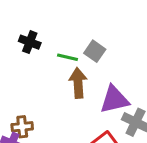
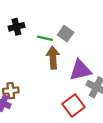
black cross: (30, 42) -> (16, 27), turned -35

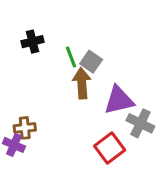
gray square: (66, 34) -> (91, 62), moved
green line: (45, 38) -> (71, 57), turned 56

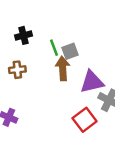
gray square: (91, 62) -> (70, 51), turned 35
brown cross: (25, 128) -> (17, 70), moved

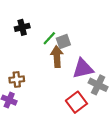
green line: (54, 48) -> (49, 38), turned 64
brown cross: (17, 70) -> (17, 79), moved

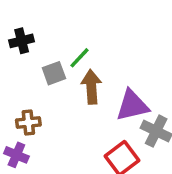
black cross: (22, 27) -> (22, 41), moved
gray square: (63, 41) -> (54, 73), moved

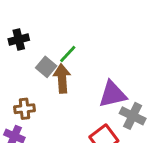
gray square: (54, 73) -> (46, 67), turned -30
brown arrow: (91, 87) -> (62, 78), moved

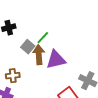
purple triangle: (112, 94) -> (56, 60), moved

